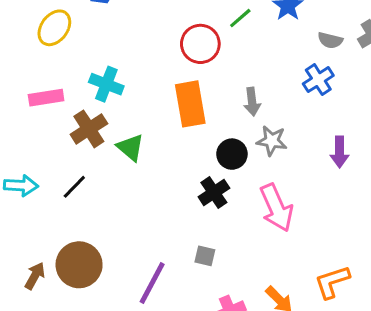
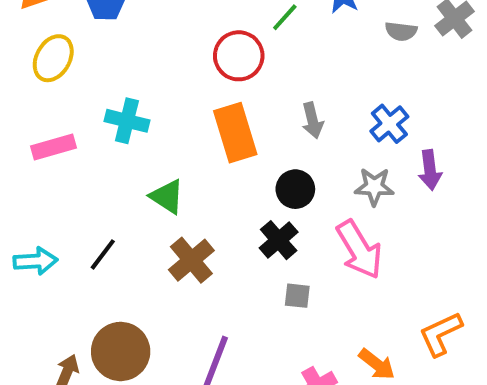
blue cross: (318, 80) -> (389, 124), moved
brown cross: (89, 129) -> (191, 260), moved
gray star: (272, 141) -> (374, 187), moved
gray square: (205, 256) -> (297, 296), moved

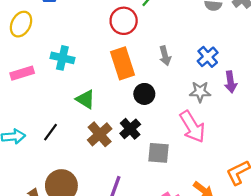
black circle: (295, 189) -> (144, 94), moved
black cross: (279, 240) -> (130, 129), moved
gray square: (297, 296) -> (159, 153), size x1.5

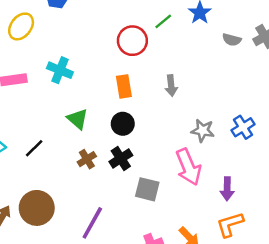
blue cross: (208, 57) -> (243, 127), moved
orange rectangle: (123, 63) -> (124, 86), size x0.7
purple arrow: (231, 82) -> (227, 189), moved
black circle: (144, 94) -> (123, 124), moved
brown cross: (100, 134) -> (87, 159), size x0.7

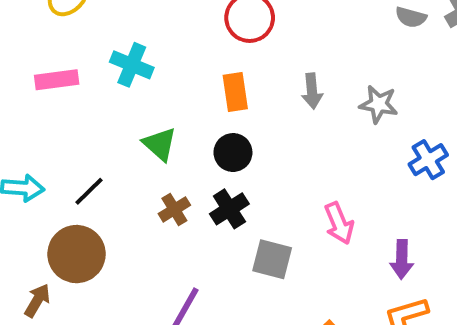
gray star: (203, 131) -> (379, 104), moved
pink arrow: (188, 167) -> (339, 223), size x0.7
brown circle: (37, 208) -> (77, 254), moved

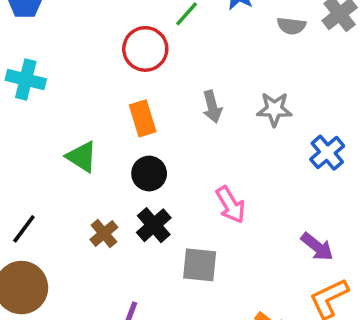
cyan cross: (132, 65) -> (26, 80), moved
green triangle: (160, 144) -> (82, 157), moved
pink arrow: (339, 223) -> (231, 205), moved
purple arrow: (402, 259) -> (317, 247), turned -44

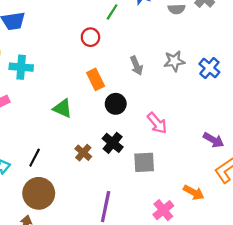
red circle: (145, 49) -> (90, 37), size x0.7
blue cross: (327, 153) -> (209, 68), moved
black circle: (149, 174) -> (116, 104), moved

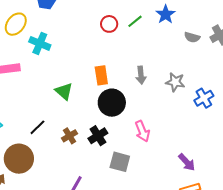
red circle: (90, 37) -> (109, 24), moved
black circle: (116, 104) -> (112, 103), size x1.4
black line: (35, 158) -> (37, 127), moved

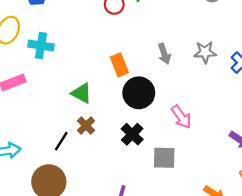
brown cross: (70, 136) -> (86, 126), moved

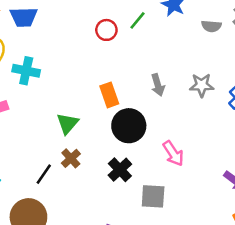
green triangle: (82, 93) -> (67, 123), turned 40

